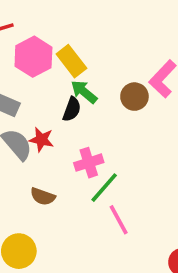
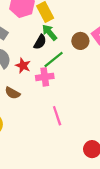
red star: (41, 140) -> (23, 66), moved
green line: (104, 188) -> (54, 60), moved

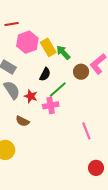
green arrow: (50, 32) -> (63, 53), moved
pink line: (57, 116) -> (86, 131), moved

